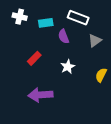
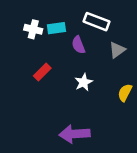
white cross: (20, 17) -> (33, 29), moved
purple arrow: (41, 95) -> (75, 134), moved

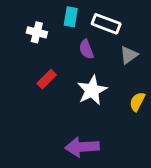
cyan rectangle: (56, 28) -> (71, 17), moved, turned -72
white star: (84, 82) -> (92, 90), size x1.5

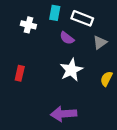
purple semicircle: (86, 49) -> (67, 38), turned -32
red rectangle: (47, 79) -> (20, 73), moved, turned -32

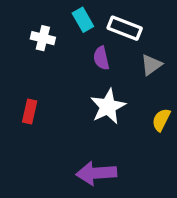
cyan rectangle: (55, 13) -> (83, 20), turned -40
purple semicircle: (67, 38) -> (101, 58), turned 40

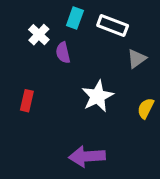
cyan rectangle: (83, 20) -> (75, 18), turned 50
white cross: (43, 38) -> (39, 35), turned 30
purple semicircle: (101, 58) -> (63, 53), moved

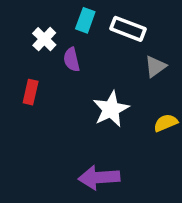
red rectangle: (27, 101) -> (31, 92), moved
yellow semicircle: (146, 108) -> (166, 123), turned 40

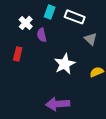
gray triangle: (155, 66) -> (91, 39), turned -40

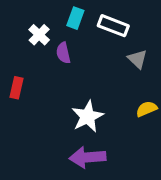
red rectangle: (18, 54) -> (16, 88), moved
white star: (65, 64) -> (88, 116), moved

